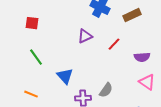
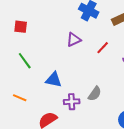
blue triangle: (65, 76) -> (54, 80), turned -36

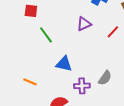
green line: (25, 61) -> (46, 35), moved

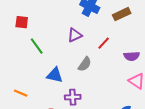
gray semicircle: (105, 78) -> (85, 64), moved

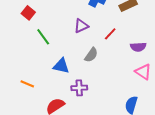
red square: (22, 22) -> (28, 13), turned 32

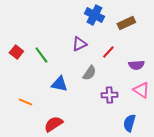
red square: (28, 13) -> (16, 52), moved
purple cross: (79, 88) -> (109, 95), moved

